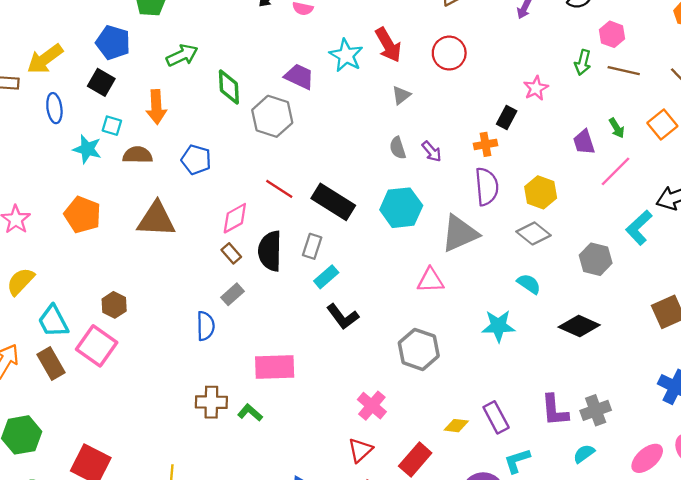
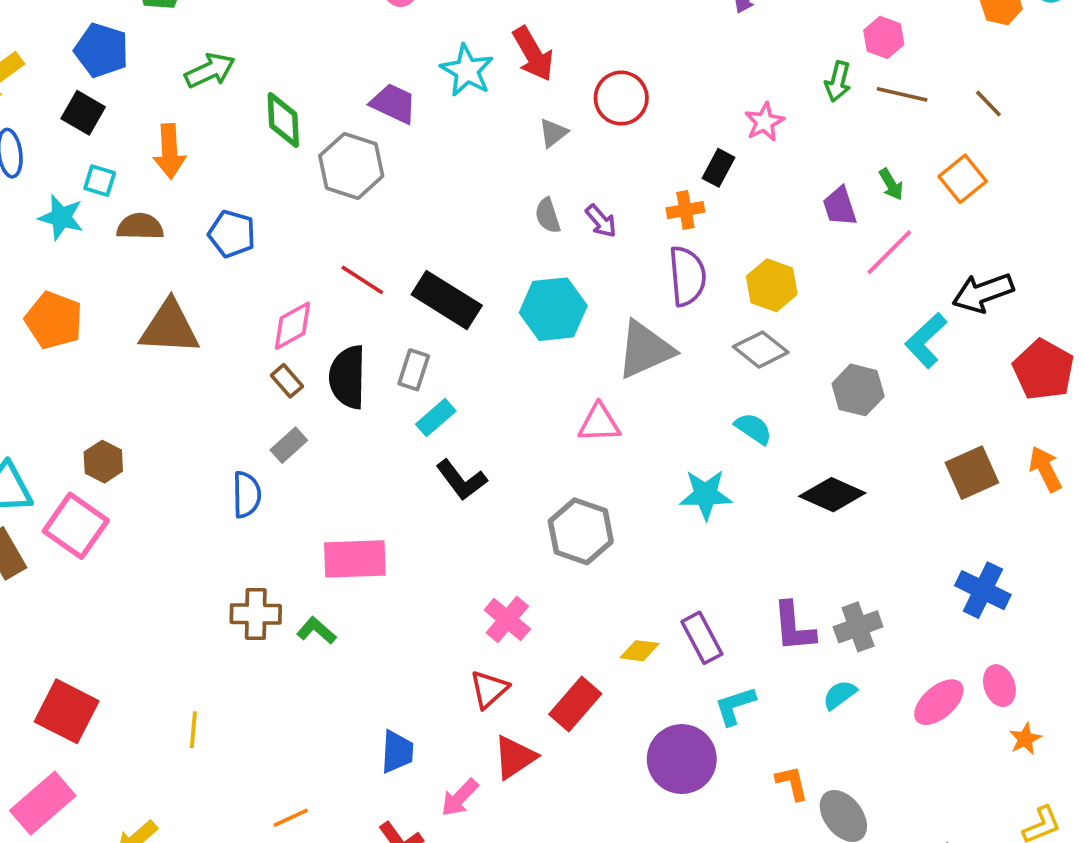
red circle: (449, 53) -> (621, 98), moved

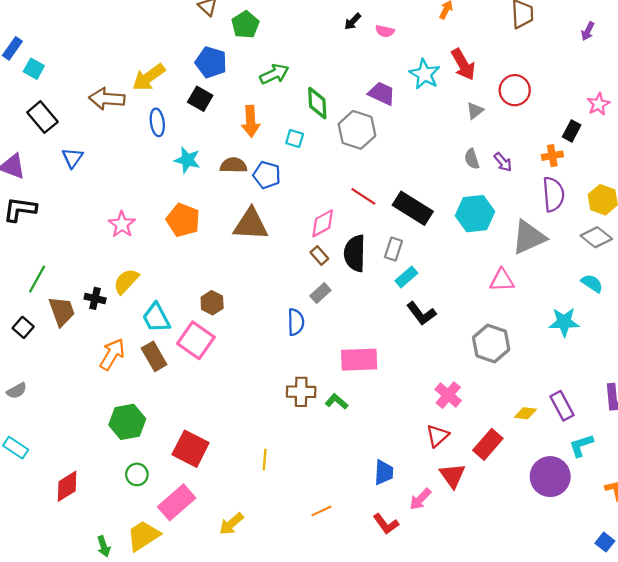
cyan square: (100, 181) -> (295, 138), moved
blue pentagon: (232, 234) -> (267, 175), moved
red triangle: (515, 757) -> (452, 476), turned -32

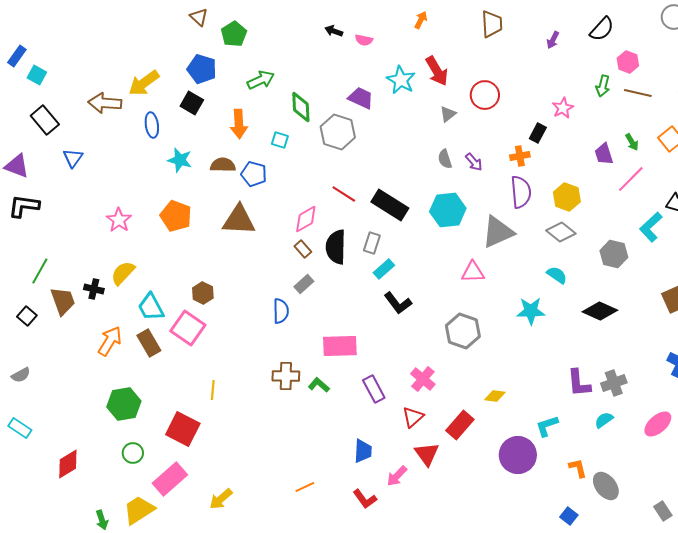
black arrow: (353, 21) -> (334, 31), turned 66
purple rectangle: (562, 406) -> (374, 389), moved
yellow line: (265, 459) -> (213, 390), moved

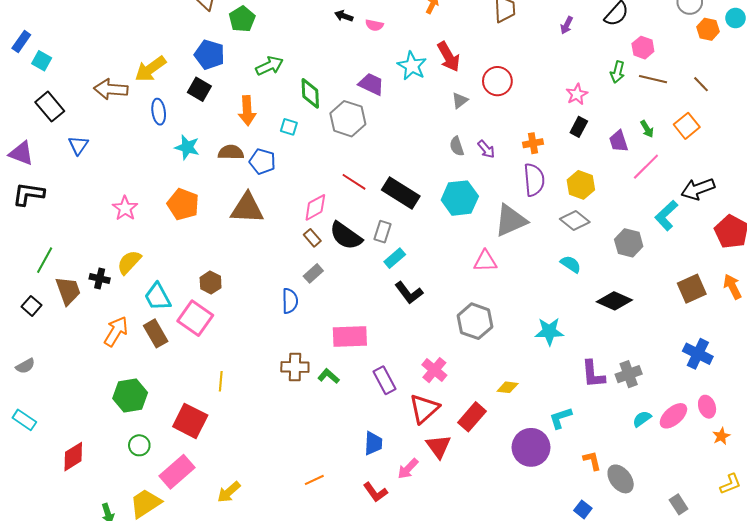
black rectangle: (538, 133) -> (579, 127), moved
black semicircle: (336, 247) -> (346, 236), turned -56
cyan star: (531, 311) -> (549, 331), moved
red triangle: (413, 417) -> (424, 409), size x1.4
cyan semicircle: (604, 420) -> (642, 419), moved

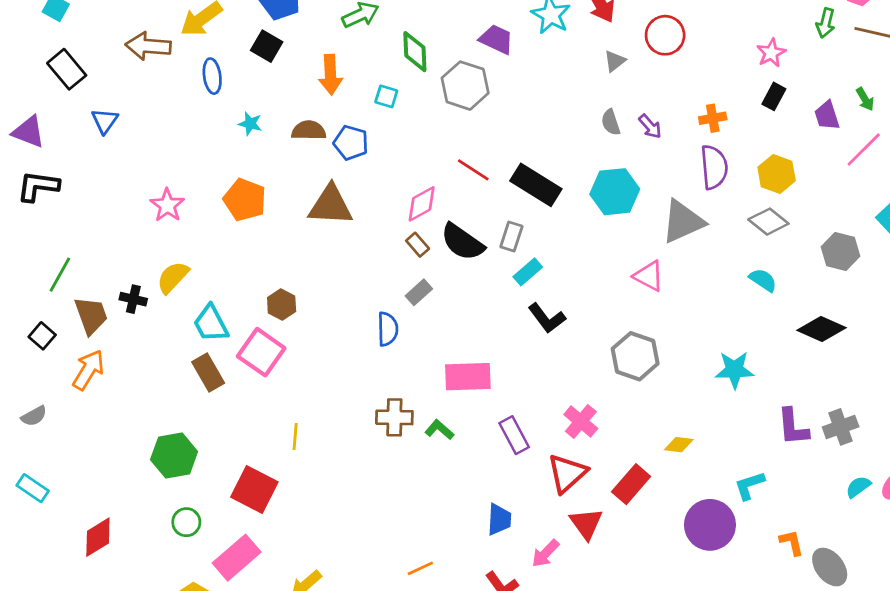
cyan star: (187, 147) -> (250, 124), size x0.7
pink triangle: (485, 261) -> (649, 276), turned 30
orange arrow: (116, 331) -> (88, 370), moved

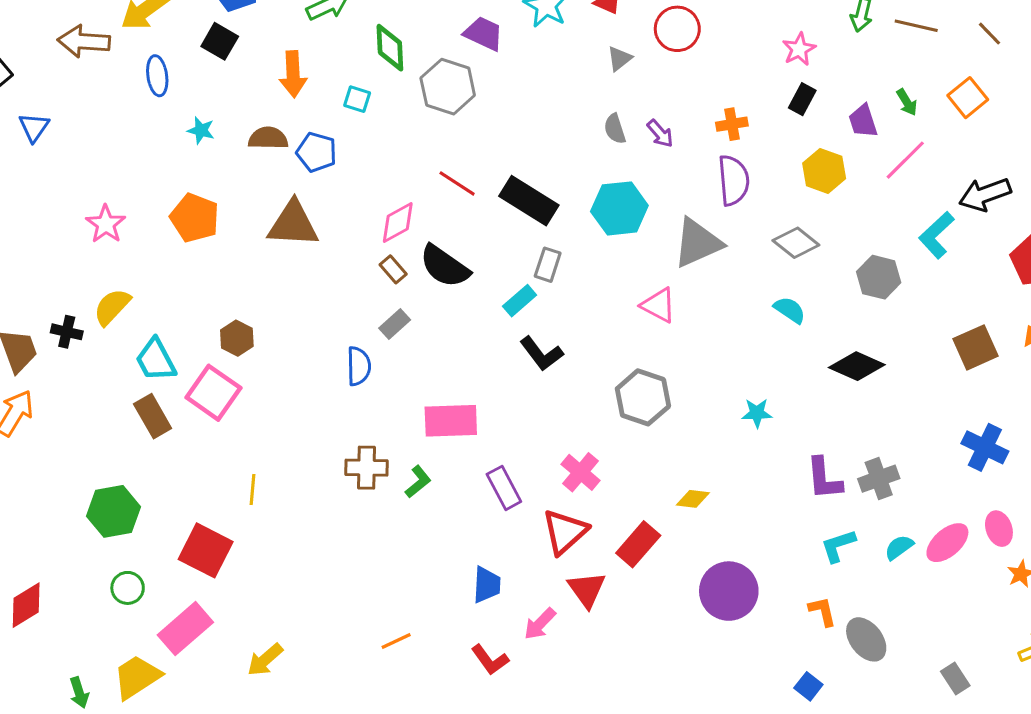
yellow hexagon: (777, 174) -> (824, 171), moved
gray rectangle: (511, 237) -> (548, 265), moved
cyan star: (734, 370) -> (757, 413), size x0.7
green L-shape: (439, 430) -> (418, 482), turned 100
cyan L-shape: (749, 485) -> (838, 546), moved

